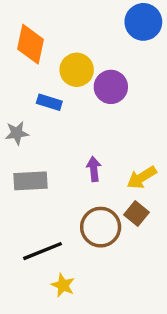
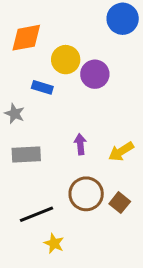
orange diamond: (30, 44) -> (26, 38), turned 68
gray star: (17, 133) -> (15, 114), turned 30
brown square: (137, 213) -> (120, 203), moved

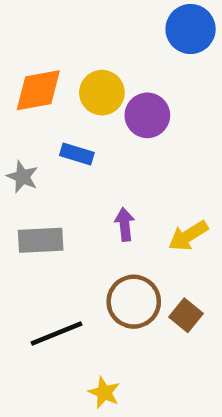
orange diamond: (26, 38) -> (38, 90), moved
blue rectangle: (42, 87) -> (77, 154), moved
yellow star: (54, 243) -> (104, 393), moved

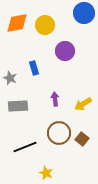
orange diamond: (38, 90) -> (17, 23), moved
yellow circle: (102, 93) -> (45, 25), moved
blue rectangle: (77, 154) -> (34, 68), turned 56

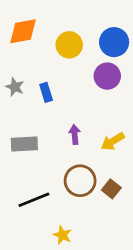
blue circle: (84, 13) -> (114, 42), moved
yellow circle: (45, 25) -> (69, 45), moved
purple circle: (65, 51) -> (107, 76), moved
gray star: (10, 78) -> (15, 87), moved

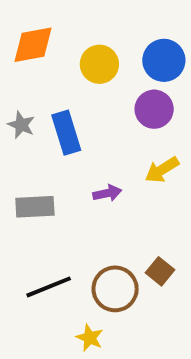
blue rectangle: (46, 92) -> (66, 133), size x1.5
purple arrow: (75, 135) -> (107, 193), turned 84
yellow arrow: (113, 141) -> (162, 170), moved
brown circle: (80, 181) -> (115, 289), moved

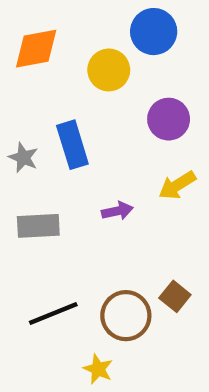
blue circle: (164, 60) -> (154, 32), moved
gray star: (21, 125) -> (23, 158), moved

